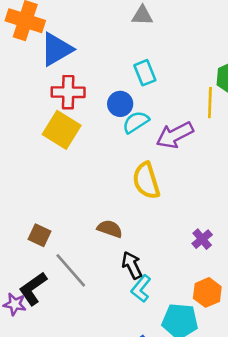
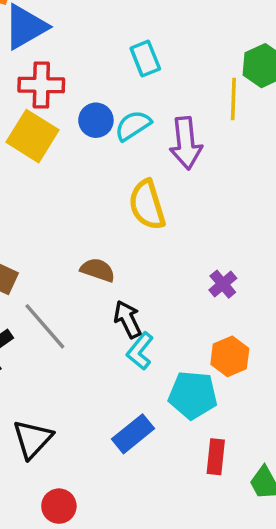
blue circle: (120, 104) -> (96, 120), moved
purple arrow: (175, 135) -> (186, 143), turned -69

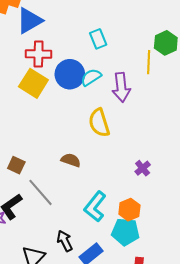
blue circle: (96, 120) -> (70, 74), size x1.5
black arrow: (128, 319) -> (65, 241), moved
cyan L-shape: (140, 351) -> (95, 207), size x1.4
orange hexagon: (230, 356) -> (129, 210), moved

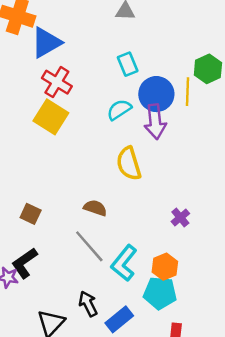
red cross: (38, 54) -> (57, 82), turned 30
blue circle: (70, 74) -> (156, 94), moved
gray line: (41, 192) -> (89, 246), moved

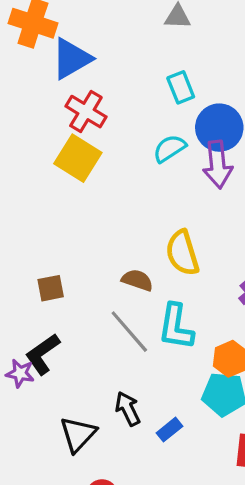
yellow semicircle: (129, 164) -> (182, 253), moved
brown square: (31, 214) -> (51, 288), turned -36
cyan L-shape: (124, 263) -> (176, 327), moved, turned -30
blue rectangle: (119, 319) -> (169, 430), size x0.7

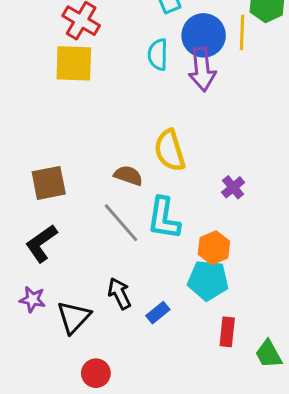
cyan semicircle: (169, 148) -> (158, 55), turned -56
yellow square: (78, 158) -> (74, 63), turned -30
brown square: (51, 288) -> (49, 183), size x1.4
purple star: (20, 373) -> (32, 299), moved

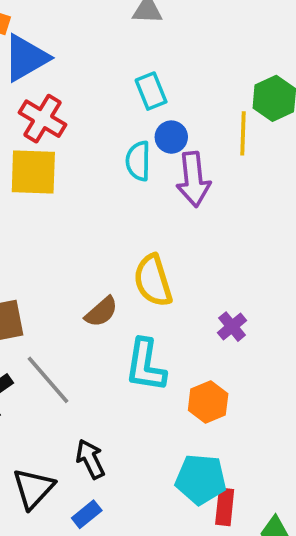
blue circle: (204, 35) -> (171, 137), moved, size x0.6
brown semicircle: (128, 176) -> (101, 312), turned 120
gray line: (121, 223) -> (48, 380), moved
cyan pentagon: (208, 280) -> (201, 479), moved
blue rectangle: (158, 313) -> (87, 514), moved

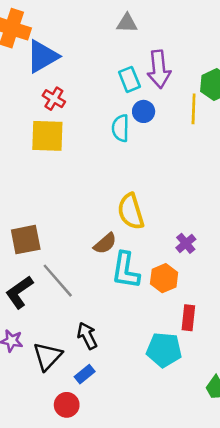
red cross: (42, 119) -> (54, 99), size x0.7
purple arrow: (193, 179) -> (159, 69), moved
brown semicircle: (101, 312) -> (105, 243), moved
orange hexagon: (208, 402) -> (164, 278), moved
red rectangle: (225, 507) -> (188, 318), moved

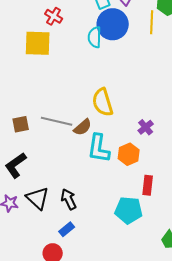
red cross: (54, 99) -> (54, 16), moved
blue circle: (144, 111) -> (113, 24), size x1.8
brown square: (26, 240) -> (21, 124), size x0.7
gray line: (58, 281) -> (57, 121), moved, turned -36
black triangle: (47, 356) -> (38, 198), moved, turned -30

